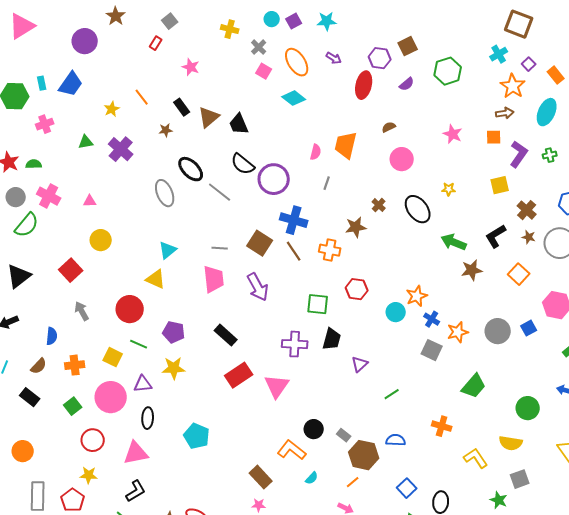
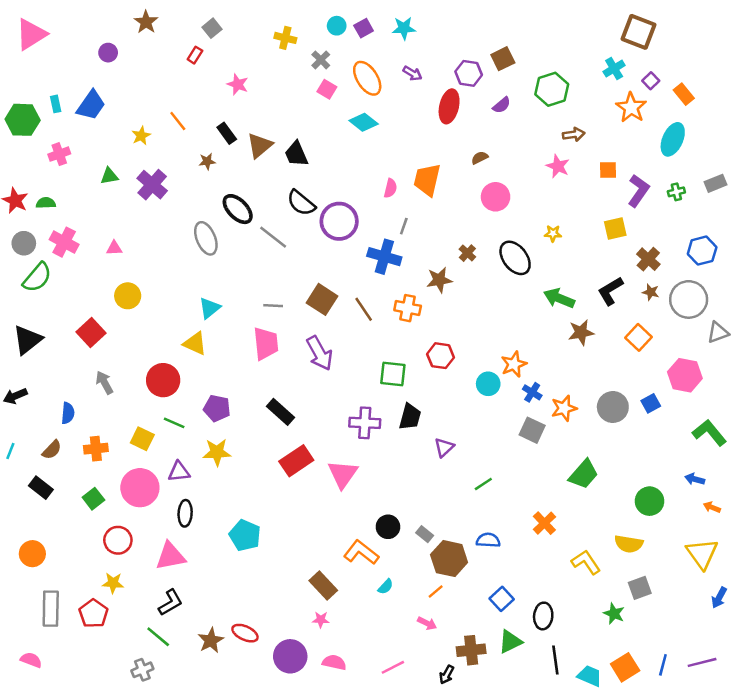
purple circle: (85, 41) -> (108, 53), size x0.6
brown arrow: (505, 113) -> (574, 134), moved
blue cross: (294, 220) -> (384, 257), moved
orange cross: (442, 426) -> (544, 523), turned 30

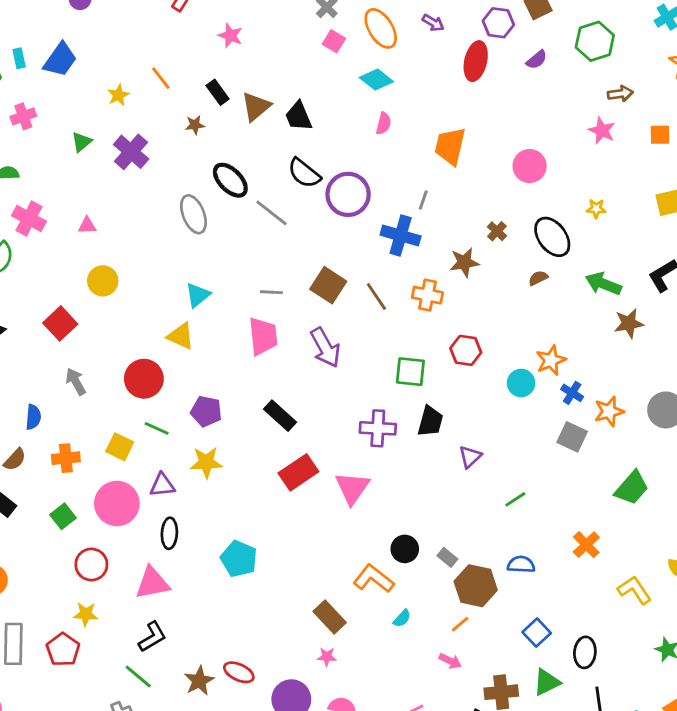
brown semicircle: (480, 158) -> (538, 278), moved
green triangle: (109, 176) -> (81, 142), turned -30
pink semicircle: (390, 188) -> (384, 123), moved

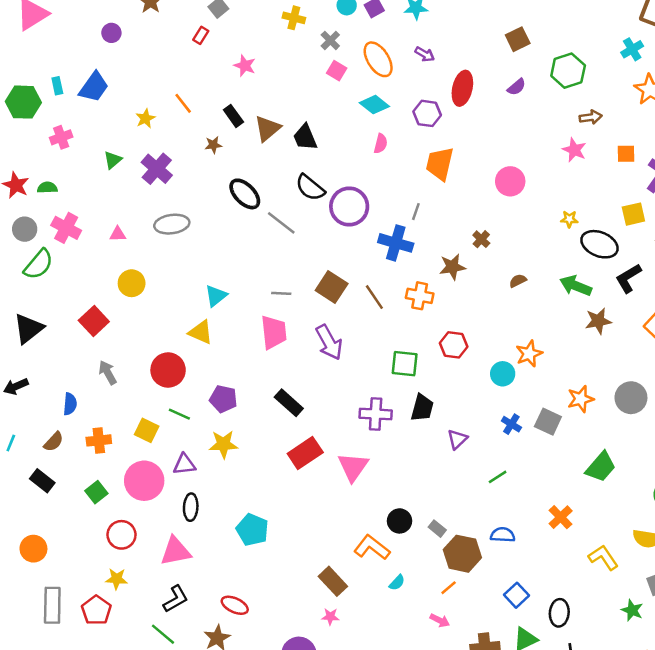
purple hexagon: (498, 23) -> (427, 113), moved
gray ellipse: (193, 214) -> (172, 224), moved, turned -76
black ellipse: (552, 237) -> (600, 244), moved, turned -30
blue cross: (572, 393) -> (511, 424), moved
red ellipse: (239, 672) -> (235, 605), moved

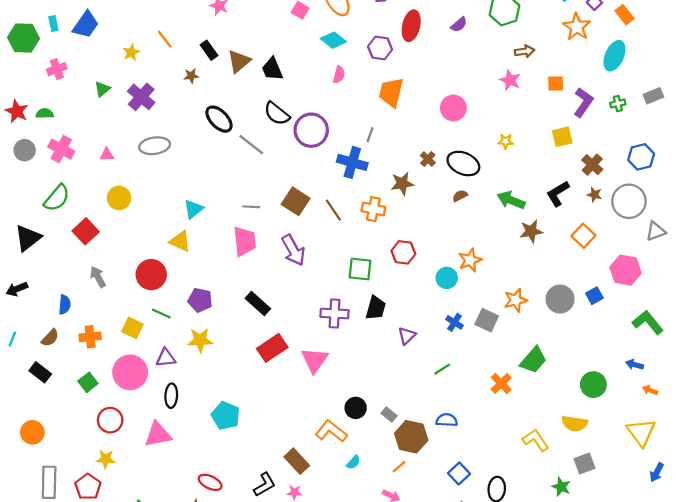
black ellipse: (600, 244) -> (463, 164), moved
green semicircle: (38, 264) -> (57, 198), moved
orange cross: (561, 517) -> (501, 383), moved
black L-shape: (176, 599) -> (265, 485), moved

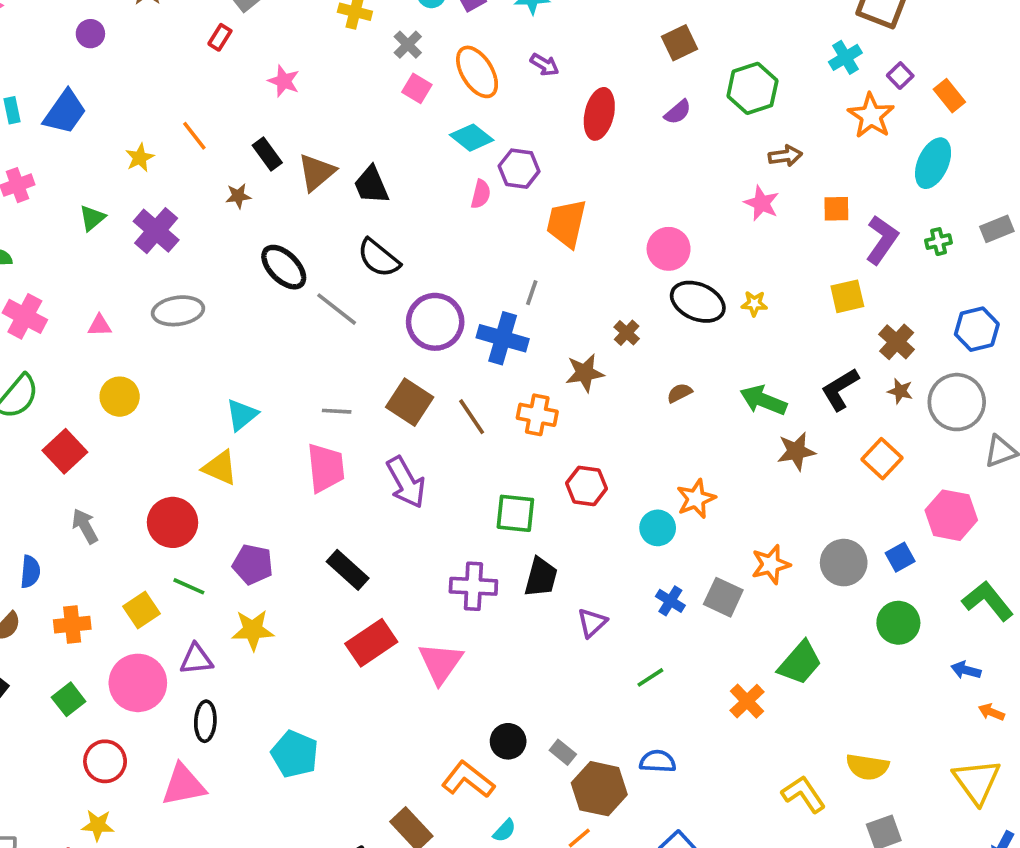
purple hexagon: (380, 48) -> (519, 169), moved
purple circle: (311, 130) -> (435, 322), moved
black ellipse: (463, 164) -> (698, 302), moved
yellow square: (132, 328) -> (142, 610), turned 30
green circle: (593, 385) -> (898, 623), moved

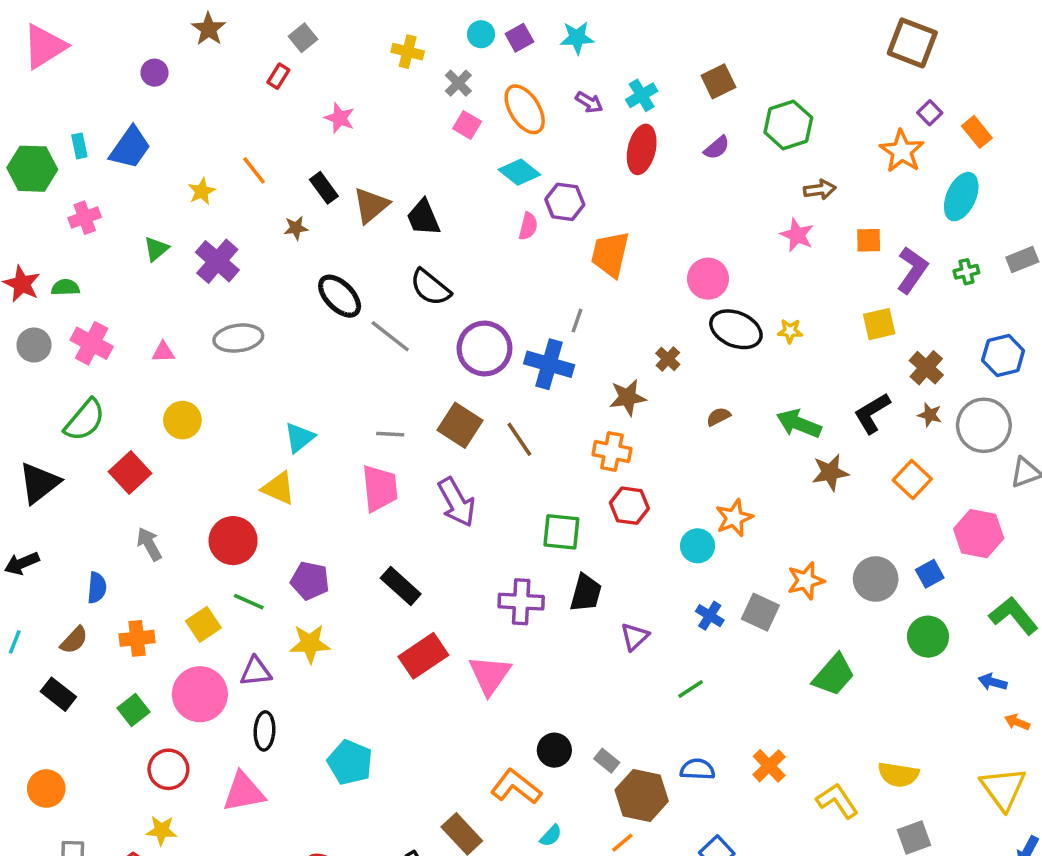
cyan cross: (845, 57) -> (642, 95), moved
orange cross: (537, 415) -> (612, 452), moved
orange cross: (747, 701) -> (769, 766), moved

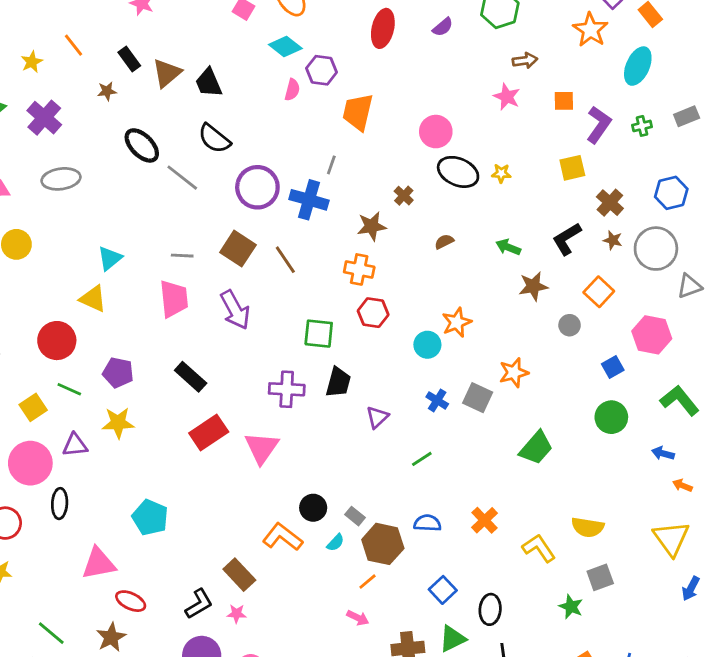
green arrow: (799, 424) -> (508, 247), size x0.7
gray circle: (876, 579) -> (570, 325), moved, size x0.6
black ellipse: (264, 731) -> (60, 504), moved
pink triangle: (244, 792) -> (99, 563), moved
cyan semicircle: (551, 836) -> (335, 543), moved

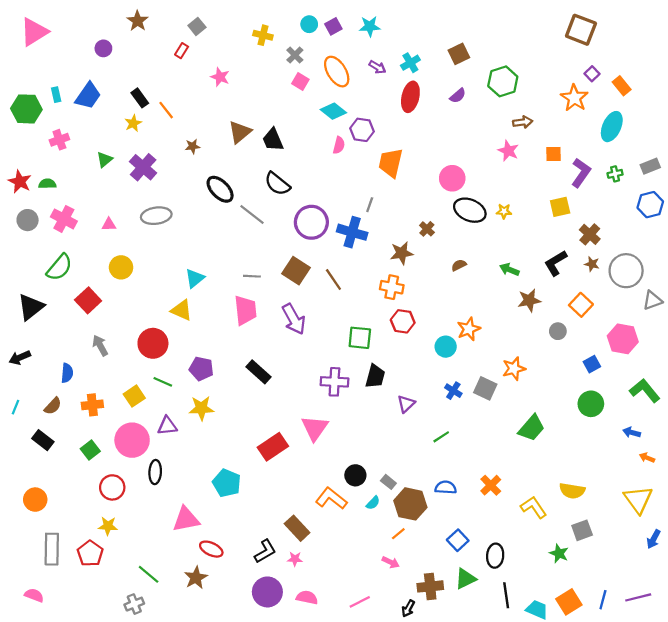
black rectangle: (129, 59) -> (140, 98), moved
blue hexagon: (671, 193) -> (650, 205), moved
red rectangle: (209, 432) -> (273, 447), moved

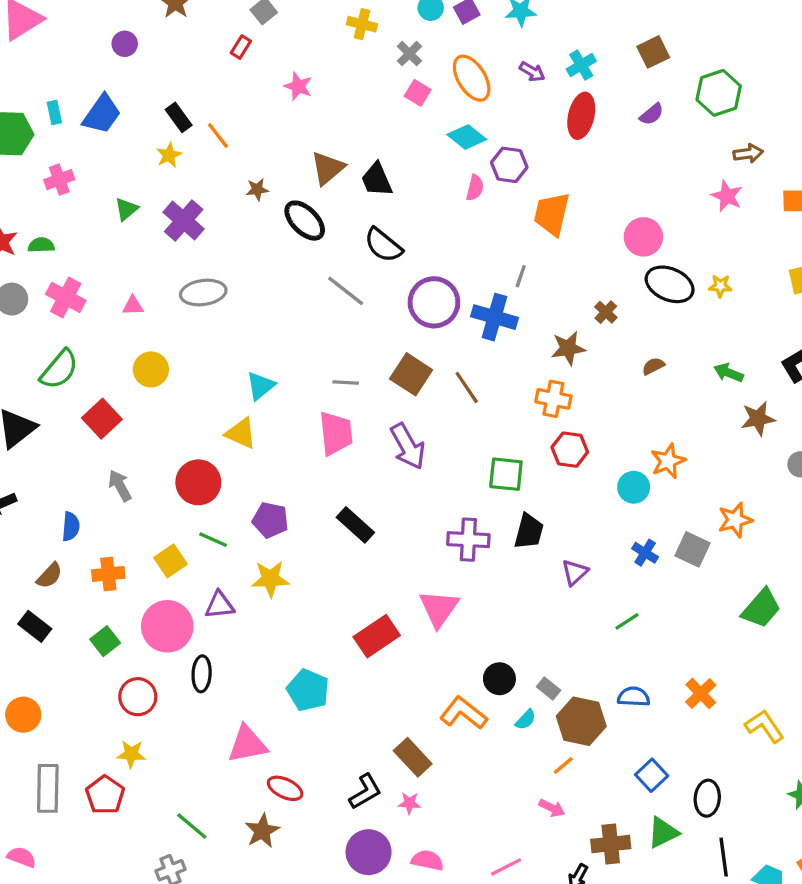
black ellipse: (220, 189) -> (305, 221), moved

